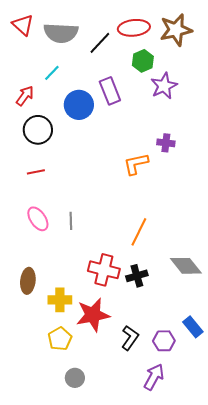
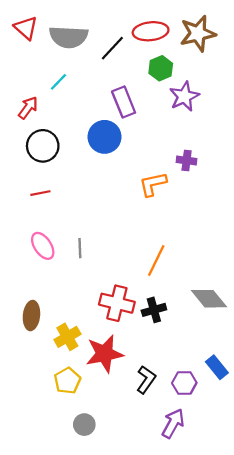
blue circle: (79, 105) -> (105, 137), moved
yellow cross: (60, 300) -> (67, 337), turned -30

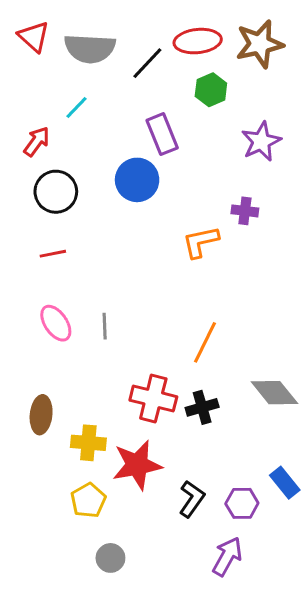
purple star: (184, 96) -> (261, 141), moved
yellow cross: (67, 337) -> (88, 443), turned 35

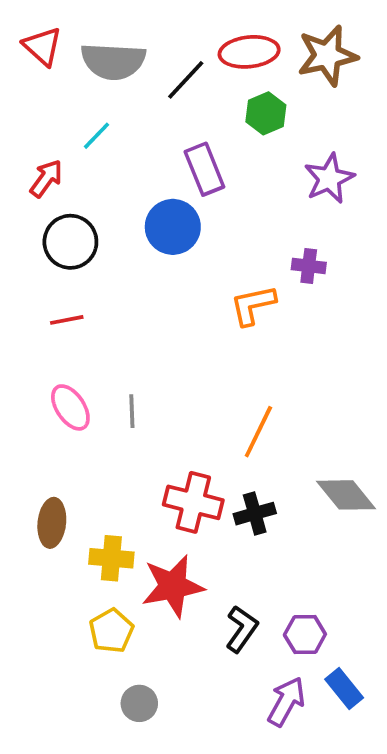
blue rectangle: (285, 483) -> (344, 689), moved

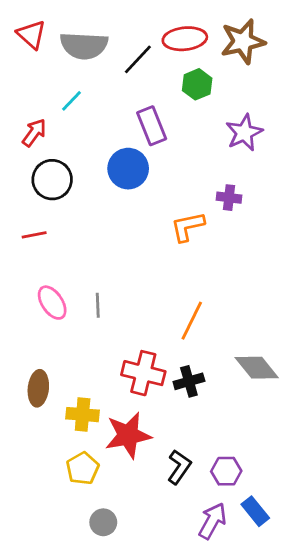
red line: (67, 320) -> (34, 235), moved

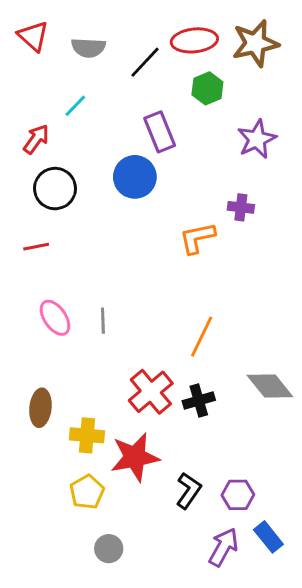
gray semicircle: (84, 46) -> (88, 48), size x0.7
red cross: (143, 373) -> (151, 392), turned 36

